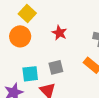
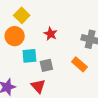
cyan square: (30, 74) -> (29, 56), moved

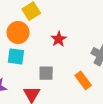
cyan square: (29, 56) -> (16, 56), moved

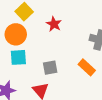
red star: (59, 39) -> (54, 24), moved

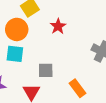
orange rectangle: (87, 67) -> (77, 88), moved

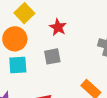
gray square: (46, 70) -> (52, 56), moved

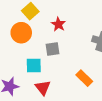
cyan square: (18, 65) -> (34, 65), moved

